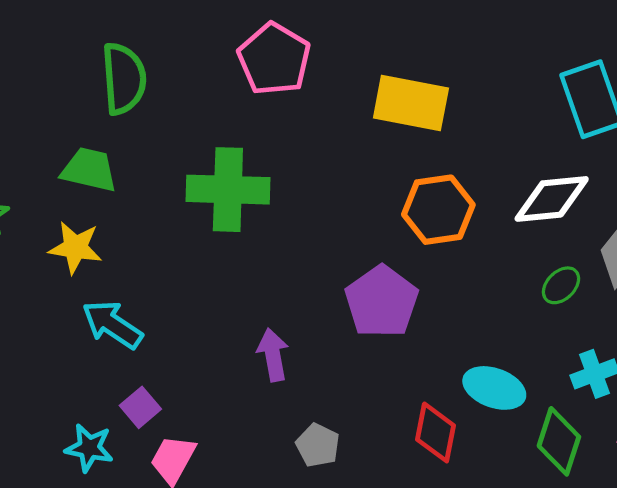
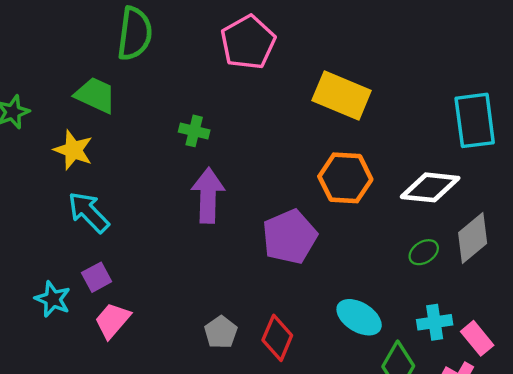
green cross: (228, 190) -> (194, 131), size x0.5
purple arrow: (273, 355) -> (208, 195), moved, size x1.4
red diamond: (436, 432) -> (277, 338), moved

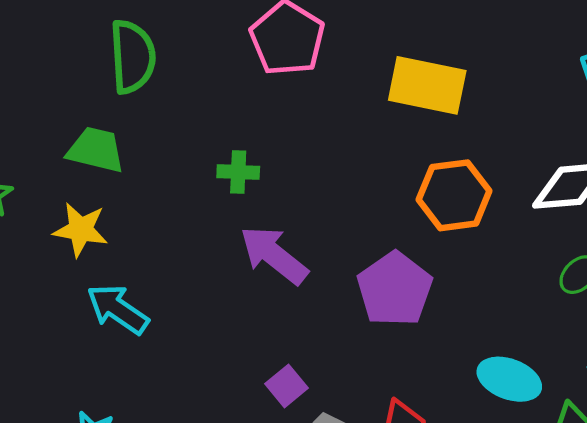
purple arrow: (208, 195) -> (274, 255), turned -42
purple square: (97, 277) -> (286, 386), moved

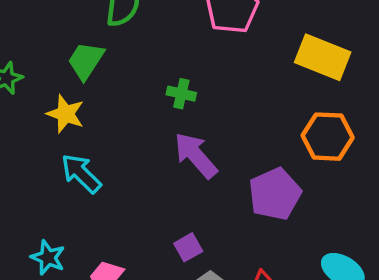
green trapezoid: (96, 150) -> (86, 61), turned -81

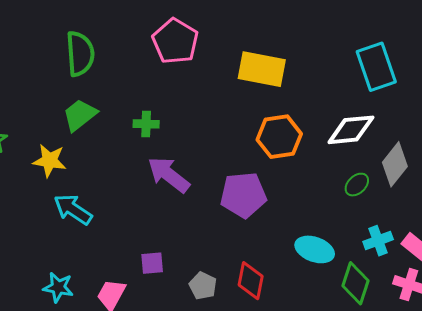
green trapezoid: (86, 61) -> (80, 115), moved, turned 30
purple pentagon: (275, 194) -> (243, 195), turned 30
purple square: (188, 247) -> (152, 263), moved, turned 35

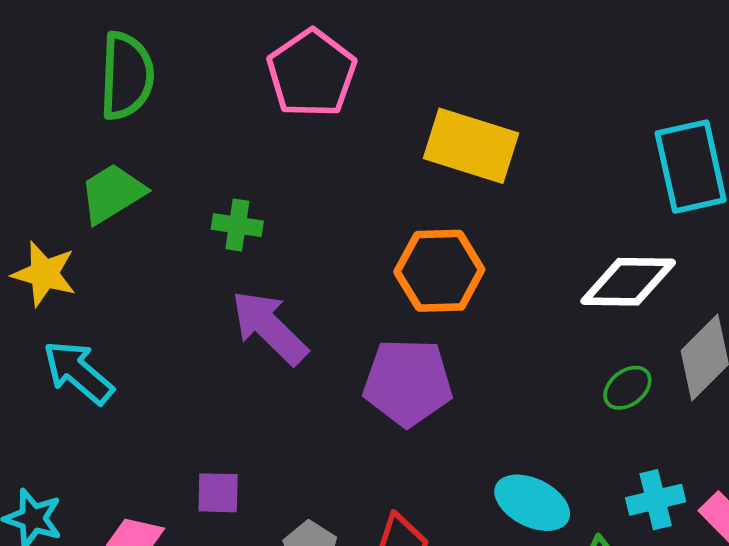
orange hexagon: (279, 137) -> (439, 271), moved

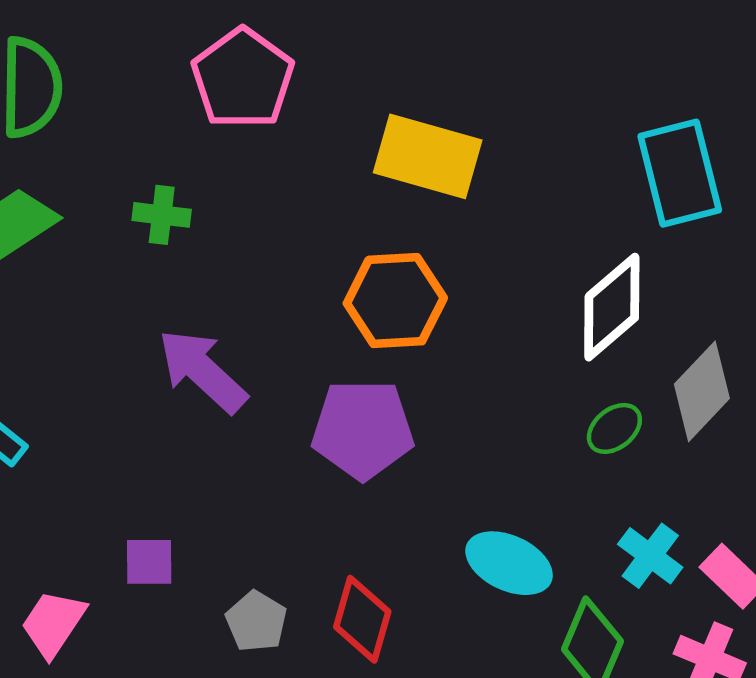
green cross: (237, 225) -> (162, 215), moved
white diamond: (628, 282) -> (612, 307), turned -40
cyan cross: (656, 500) -> (650, 556), turned -38

